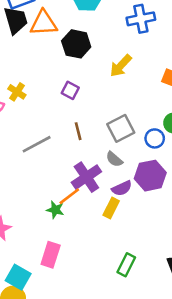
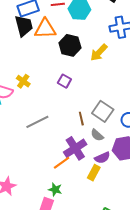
yellow arrow: (121, 66) -> (99, 52), moved
gray square: (121, 128) -> (103, 111), turned -30
brown line: (78, 131) -> (81, 119), moved
green star: (55, 210) -> (55, 189), moved

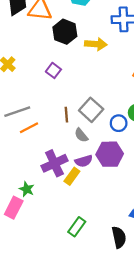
yellow arrow: (99, 52) -> (96, 44), turned -138
purple cross: (75, 148) -> (54, 163), moved
orange line: (62, 163) -> (29, 128), moved

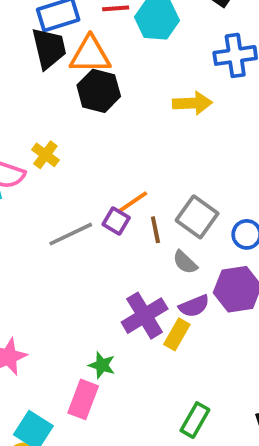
black hexagon: (65, 32) -> (99, 91), moved
purple square: (53, 70) -> (116, 221), moved
orange line: (29, 128) -> (132, 202), moved

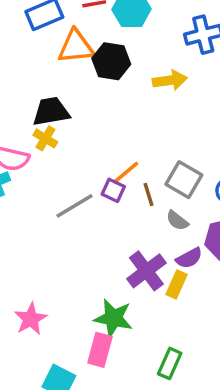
black trapezoid: (49, 48) -> (51, 112), moved, turned -81
black hexagon: (99, 91) -> (111, 61), moved
green star: (102, 365) -> (113, 318), size x1.6
green rectangle: (195, 420) -> (170, 363), moved

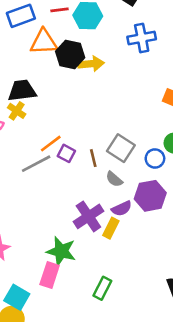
yellow arrow: (170, 80) -> (91, 64), moved
orange line: (126, 173) -> (51, 144), moved

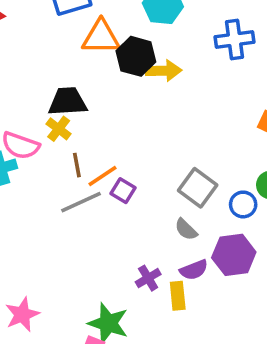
brown line: (93, 158) -> (77, 165), moved
purple cross: (88, 216) -> (148, 278), size x0.6
yellow rectangle: (111, 228) -> (178, 296), turned -36

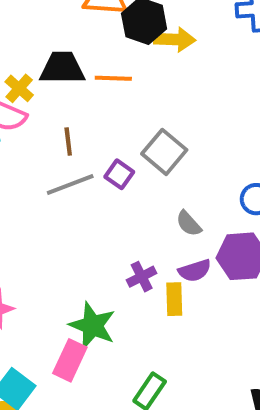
yellow cross: (59, 129) -> (19, 88), moved
orange line: (103, 176) -> (113, 78), moved, turned 32
gray square: (198, 188) -> (164, 152), moved

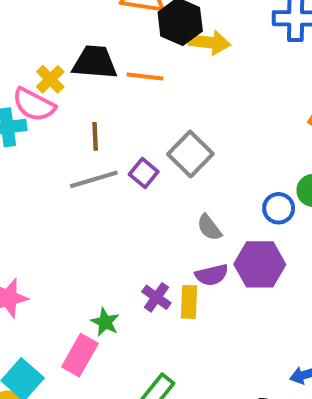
purple cross: (142, 277) -> (156, 297), moved, turned -32
green star: (92, 326) -> (105, 322), size x0.6

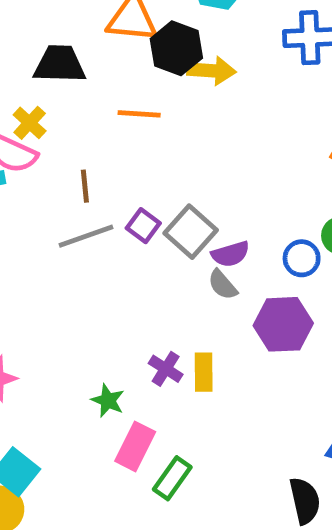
black trapezoid: (95, 62) -> (60, 64), moved
gray square: (190, 154) -> (191, 232), moved
purple semicircle: (212, 275) -> (230, 254), moved
pink rectangle: (80, 355) -> (135, 446), moved

